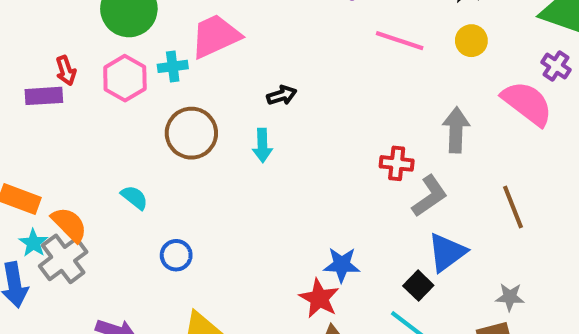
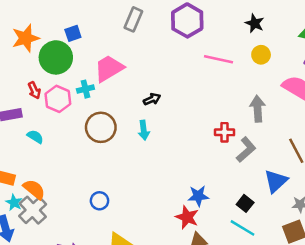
red arrow: (66, 71) -> (34, 90), moved
cyan semicircle: (134, 197) -> (35, 137), moved
blue triangle: (447, 252) -> (276, 181), moved

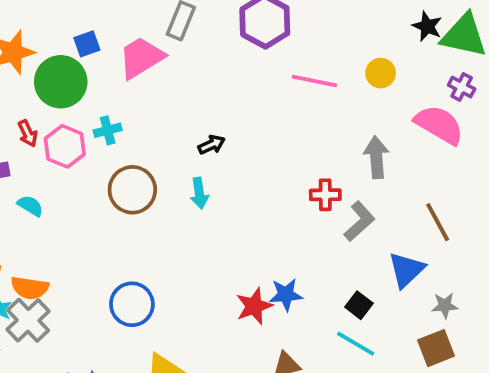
black star: (255, 23) -> (427, 26), moved
pink trapezoid: (109, 68) -> (141, 58), moved
orange semicircle: (34, 189) -> (30, 288), turned 150
blue circle: (99, 201) -> (132, 304), size x1.5
red star: (187, 217) -> (254, 306), moved, turned 30

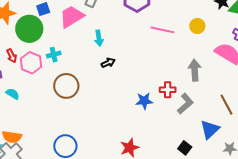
cyan arrow: (199, 193) -> (99, 38), moved
blue star: (286, 295) -> (144, 101), moved

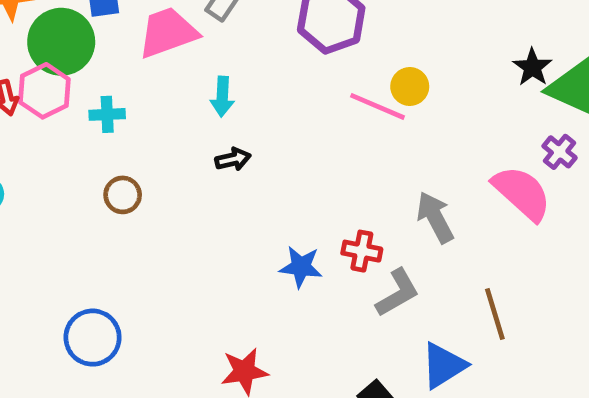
yellow circle: (197, 26) -> (410, 86), moved
pink hexagon: (31, 63) -> (44, 91), moved
gray arrow: (195, 70) -> (435, 217), turned -35
brown circle: (66, 86) -> (123, 195), size x0.6

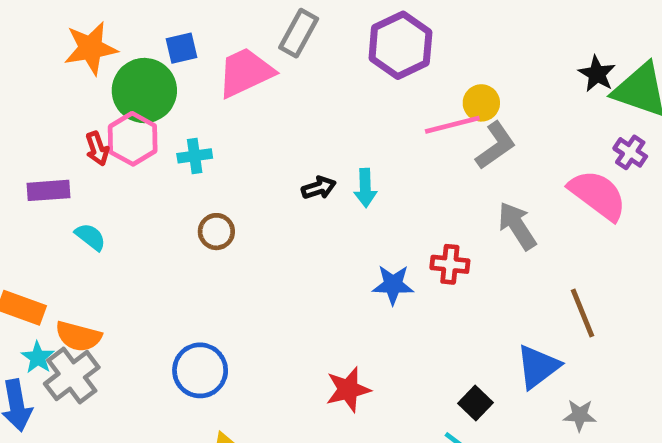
cyan arrow: (222, 97) -> (365, 188), moved
pink line: (378, 106) -> (452, 125), turned -32
gray L-shape: (398, 293) -> (495, 146), moved

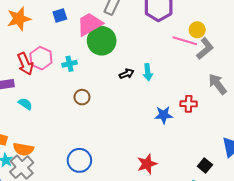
green circle: (144, 91) -> (102, 41), moved
pink line: (452, 125) -> (185, 41), turned 35
red arrow: (97, 149) -> (25, 64), size x1.5

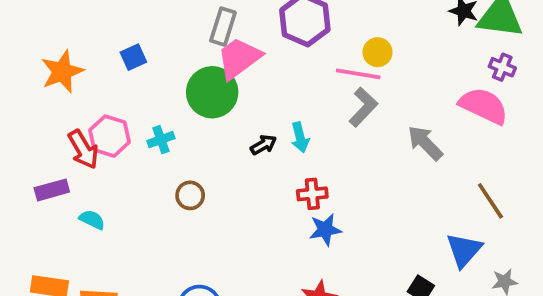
pink trapezoid: (90, 24) -> (239, 58), moved
gray L-shape: (205, 49) -> (363, 107), moved
red cross: (189, 104) -> (312, 194), moved
blue star: (164, 115) -> (325, 230), moved

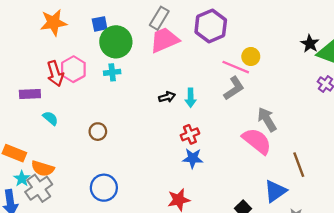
green circle: (212, 92) -> (116, 42), moved
pink semicircle: (484, 106) -> (257, 141), moved
cyan cross: (161, 140) -> (112, 72), moved
red cross: (312, 194) -> (190, 134), turned -30
brown circle: (190, 195) -> (98, 132), moved

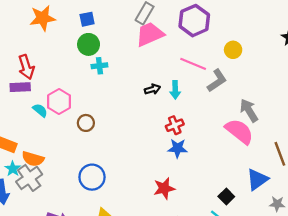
green circle: (116, 42) -> (89, 44), moved, size x0.7
pink line: (236, 67) -> (193, 64), moved
pink hexagon: (73, 69) -> (59, 101), moved
red arrow: (55, 74) -> (26, 67), moved

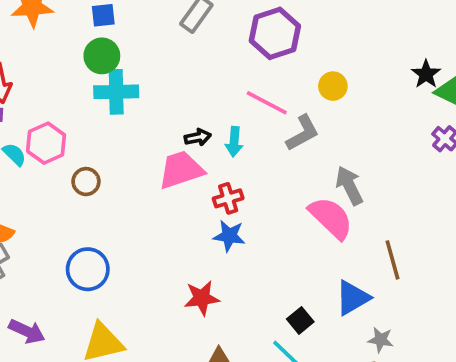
pink trapezoid: (150, 34) -> (181, 170), moved
cyan cross: (99, 66) -> (116, 92), size x1.6

